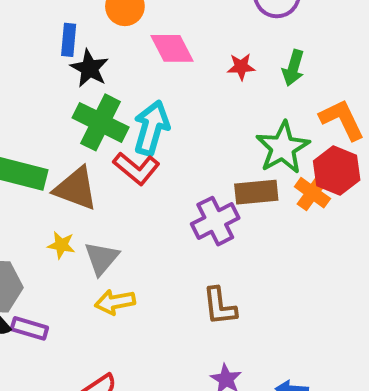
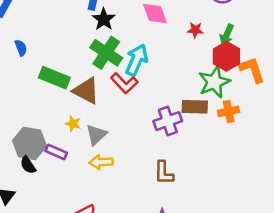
red hexagon: (337, 170) -> (226, 56), moved
orange cross: (312, 193) -> (229, 111), turned 36
purple rectangle: (29, 328) -> (56, 152), moved

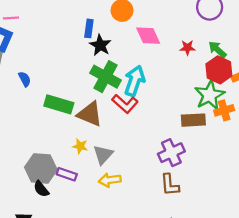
green arrow: (227, 35) -> (217, 49), turned 114
orange cross: (229, 111) -> (224, 110), moved
purple cross: (168, 121) -> (171, 153), moved

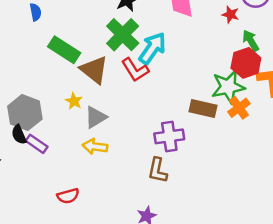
red star: (187, 48) -> (230, 15), moved
orange cross: (224, 110) -> (239, 108), turned -36
purple rectangle: (67, 174) -> (37, 144), moved

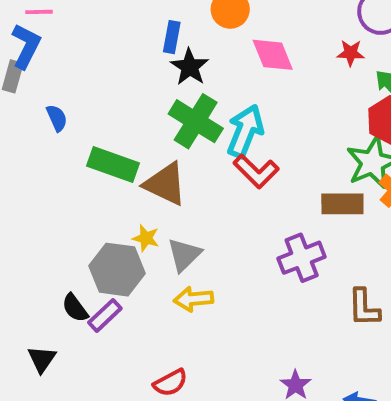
red L-shape: (135, 70) -> (256, 171), moved
gray hexagon: (25, 113) -> (117, 270), moved
purple rectangle: (37, 144) -> (105, 315), turned -65
brown L-shape: (158, 170) -> (364, 308), moved

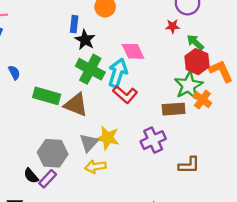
pink diamond: (273, 55) -> (133, 51), moved
yellow star: (146, 238) -> (108, 138), moved, size x1.6
brown L-shape: (364, 308) -> (189, 165), turned -85

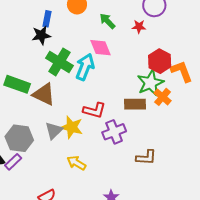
black star: (85, 40) -> (41, 35), moved, turned 30
green arrow: (195, 42) -> (107, 21), moved
red L-shape: (125, 94) -> (94, 110), moved, turned -30
yellow arrow: (95, 167) -> (76, 163), moved, turned 36

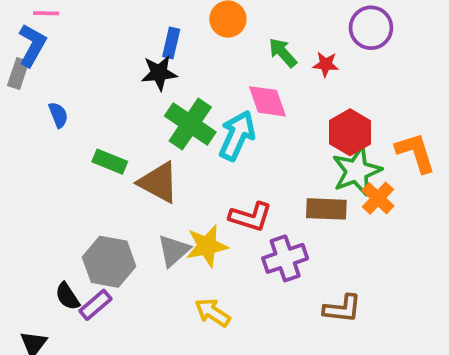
red star: (139, 27) -> (326, 64), moved
red hexagon: (160, 61) -> (350, 132), moved
green rectangle: (17, 84) -> (110, 162), size x0.7
yellow star: (72, 127) -> (207, 246), turned -30

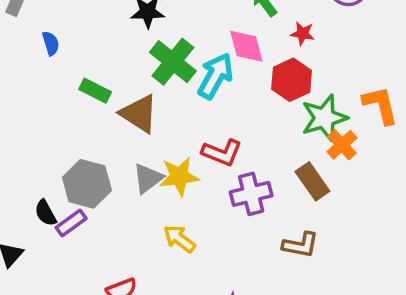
red star: (326, 64) -> (303, 34), moved
red hexagon: (350, 132) -> (292, 80), moved
brown rectangle: (326, 209) -> (312, 181), moved, turned 48

